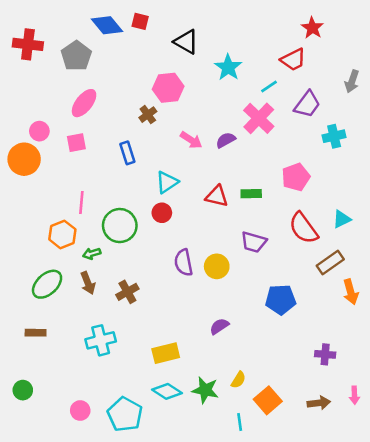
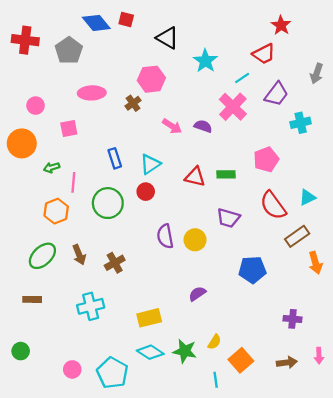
pink ellipse: (84, 103) -> (92, 93), moved, turned 50
pink circle: (39, 131) -> (36, 106), moved
purple semicircle: (226, 140) -> (203, 126), turned 48
blue rectangle: (127, 153) -> (115, 158), moved
green arrow: (92, 254) -> (52, 168), moved

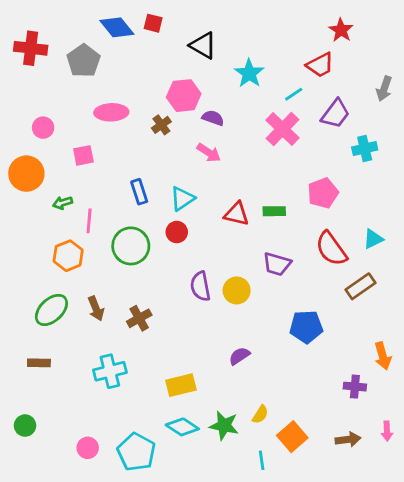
purple semicircle: (203, 126) -> (213, 118), moved
orange arrow: (315, 263) -> (383, 356), moved

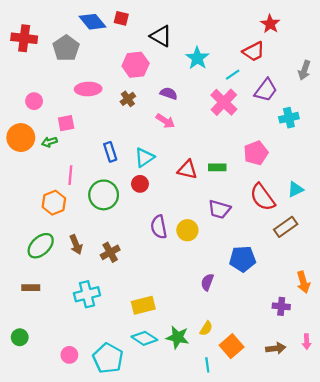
pink hexagon: (184, 96) -> (136, 65), moved
green arrow: (63, 203) -> (49, 142), moved
purple semicircle: (239, 356) -> (207, 282), moved, turned -35

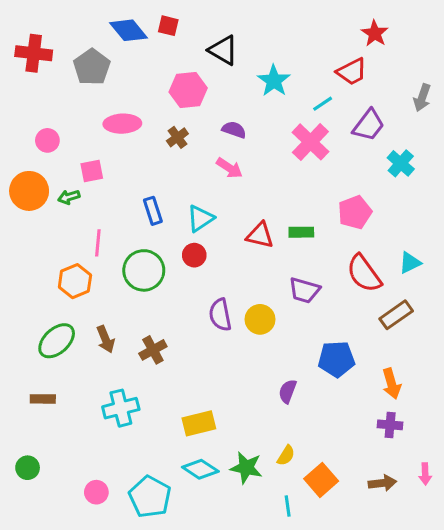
cyan cross: (289, 118) -> (401, 163), turned -36
orange arrow: (303, 282) -> (392, 384), moved

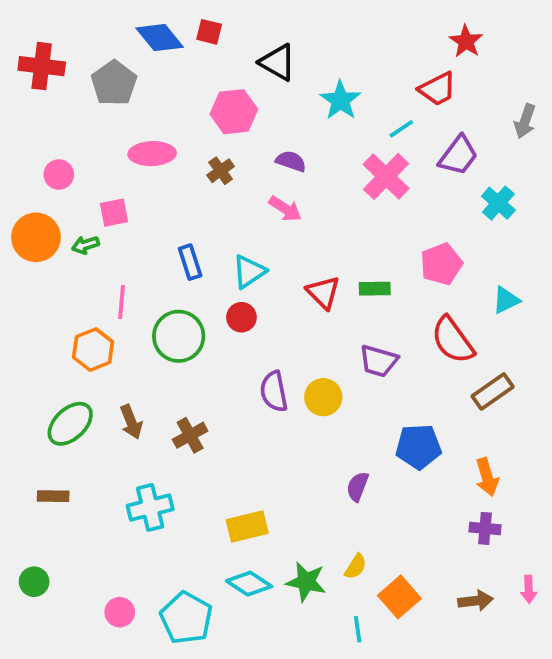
red triangle: (260, 235) -> (323, 292), turned 32
cyan triangle: (410, 263) -> (506, 300), moved

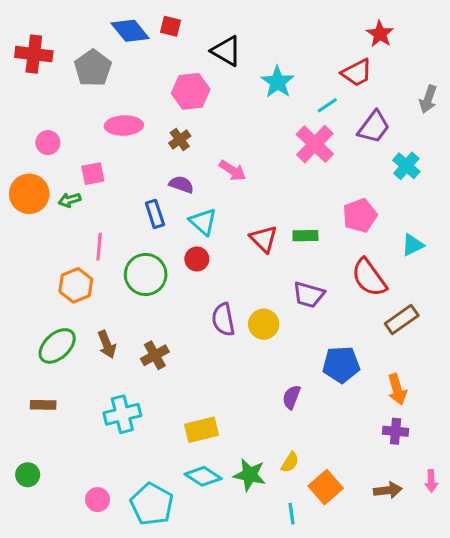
purple semicircle: (291, 161) -> (181, 184), moved
cyan triangle: (249, 272) -> (203, 222), turned -44

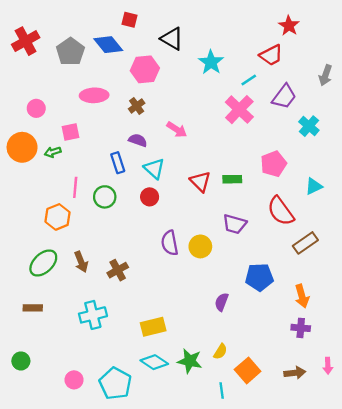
blue diamond: (130, 31) -> (108, 45), moved
red cross: (34, 54) -> (26, 41), turned -36
green circle: (146, 275) -> (105, 197), moved, size x0.7

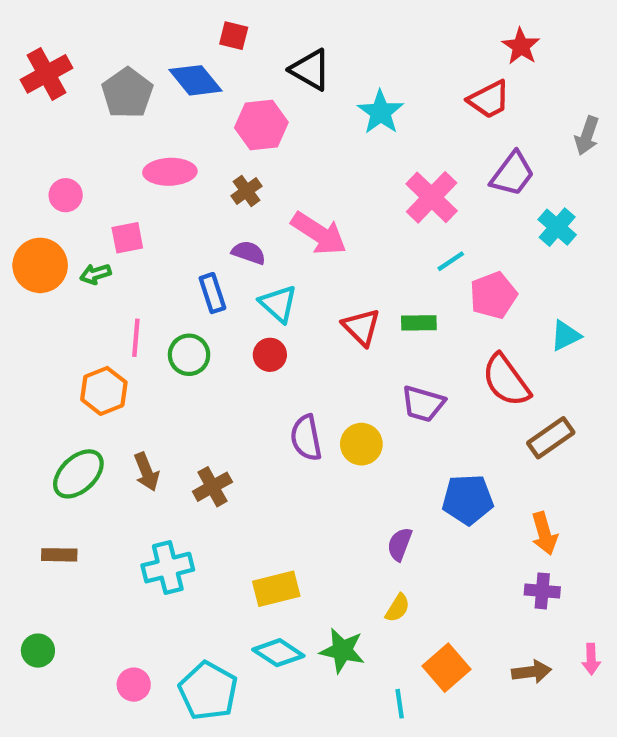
cyan line: (249, 80) -> (451, 261), moved
pink arrow: (177, 130) -> (319, 234), size x1.5
yellow semicircle: (220, 352) -> (398, 608), moved

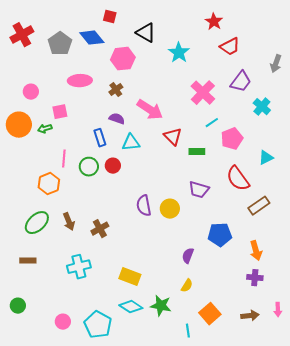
red star: (521, 46) -> (214, 22), moved
cyan triangle: (278, 304) -> (131, 143), turned -48
red triangle: (361, 327) -> (173, 137), moved
red circle: (270, 355) -> (113, 166), moved
yellow rectangle: (276, 589) -> (130, 277), turned 35

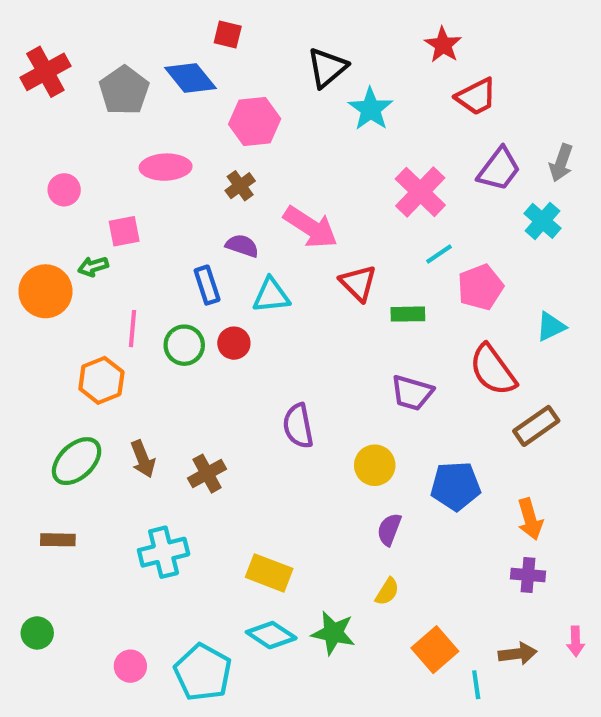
black triangle: (146, 33) -> (327, 68), moved, turned 50
gray arrow: (276, 64) -> (561, 163), moved
orange circle: (19, 125) -> (45, 291), moved
yellow circle: (170, 209) -> (375, 465), moved
cyan line: (188, 331) -> (476, 685), moved

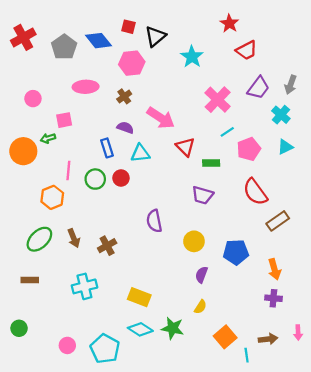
red square: (228, 35) -> (129, 27), moved
black triangle: (327, 68) -> (155, 36), moved
cyan triangle: (551, 327) -> (285, 147), moved
purple trapezoid: (412, 393) -> (203, 195), moved

